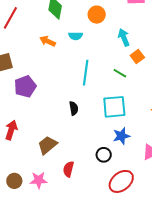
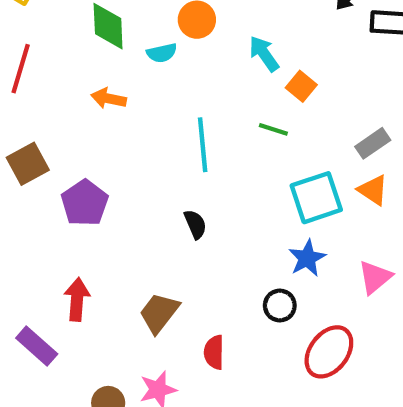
cyan semicircle: (76, 36) -> (162, 53), moved
cyan square: (114, 107) -> (316, 198), moved

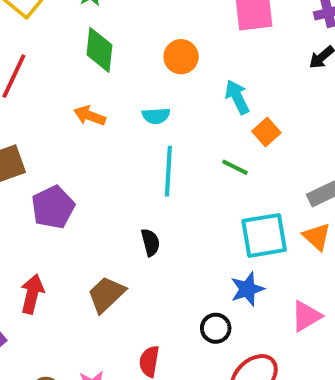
cyan semicircle: (162, 53) -> (156, 116), moved
brown trapezoid: (159, 313) -> (106, 294), moved

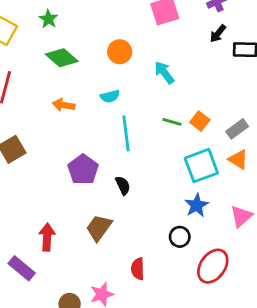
green diamond: (99, 50) -> (62, 58), turned -44
orange square: (266, 132) -> (200, 121), moved
purple pentagon: (53, 207) -> (83, 170), moved

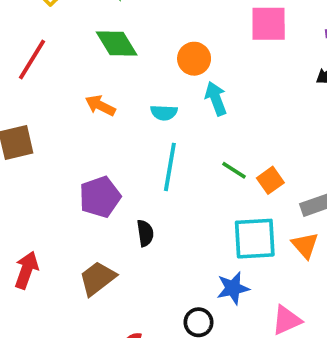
cyan arrow: (164, 73) -> (216, 99), moved

